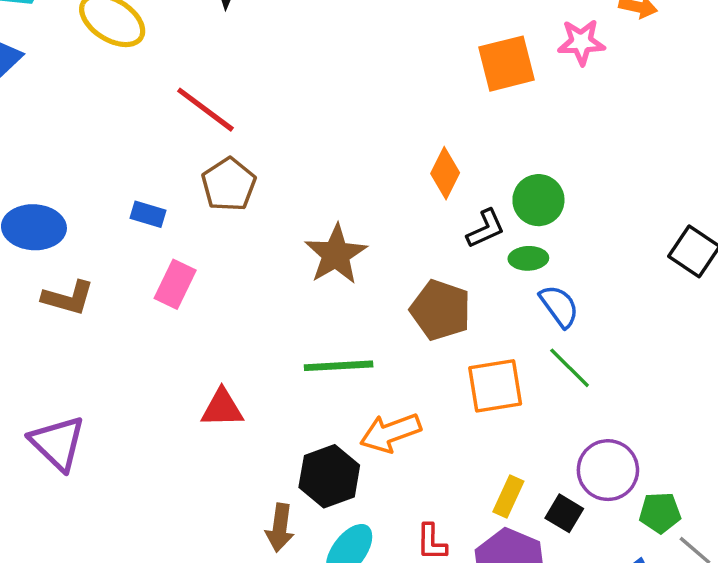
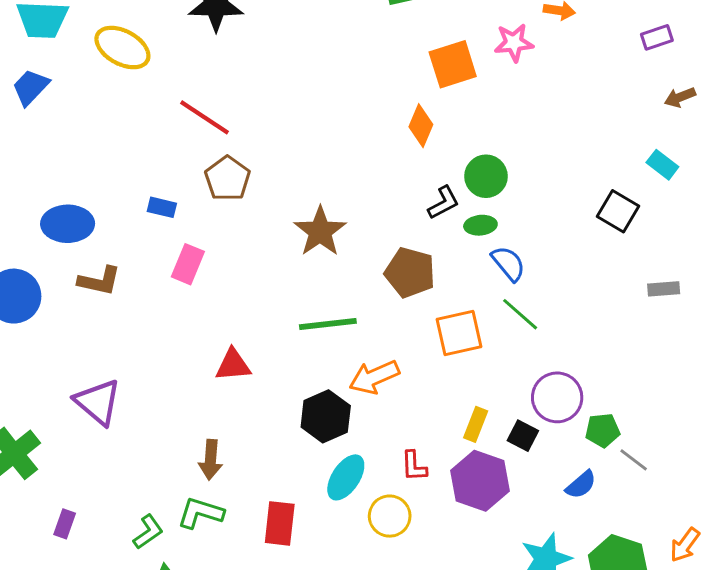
orange diamond: (445, 173) -> (421, 126), moved
brown arrow: (280, 528) -> (211, 460), moved

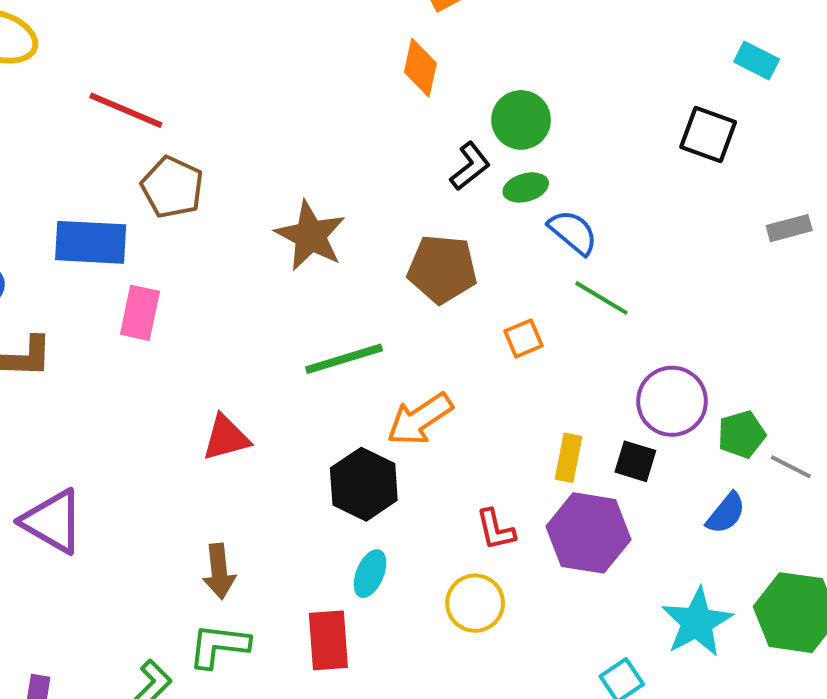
blue rectangle: (162, 207) -> (91, 242), size x1.8
orange square: (459, 333) -> (524, 338), size x0.6
cyan ellipse: (346, 477) -> (370, 574), moved, size x0.7

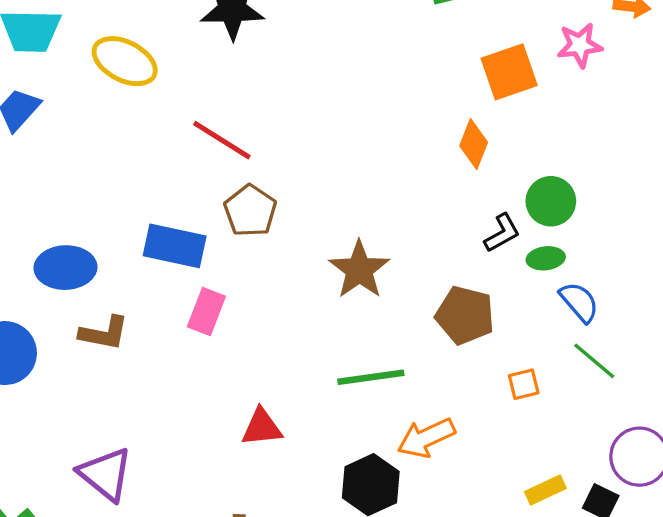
yellow rectangle: (569, 458) -> (545, 490), turned 45

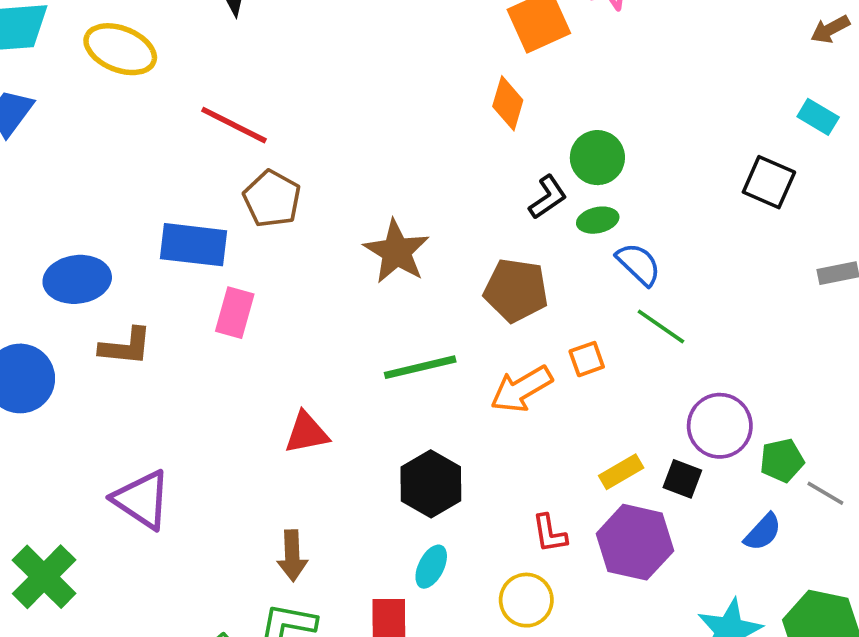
orange arrow: (426, 438) -> (521, 389), moved

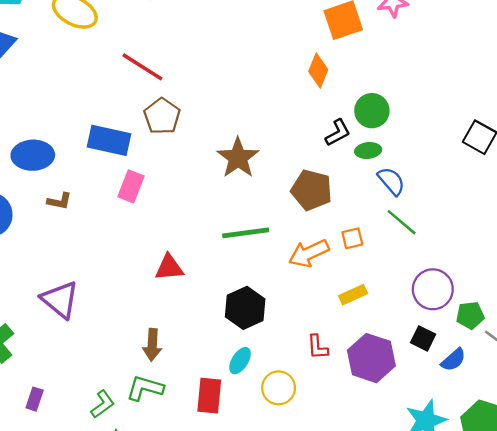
brown L-shape: (126, 347) -> (59, 201), size x0.7
yellow rectangle: (621, 472) -> (353, 295), moved
black square: (682, 479) -> (423, 338), moved
yellow circle: (526, 600) -> (279, 388), moved

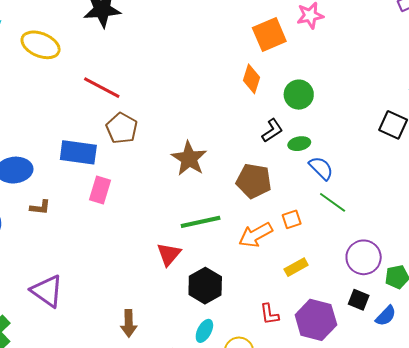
green circle: (372, 111) -> (299, 95), moved
red triangle: (169, 268) -> (169, 254), moved, turned -40

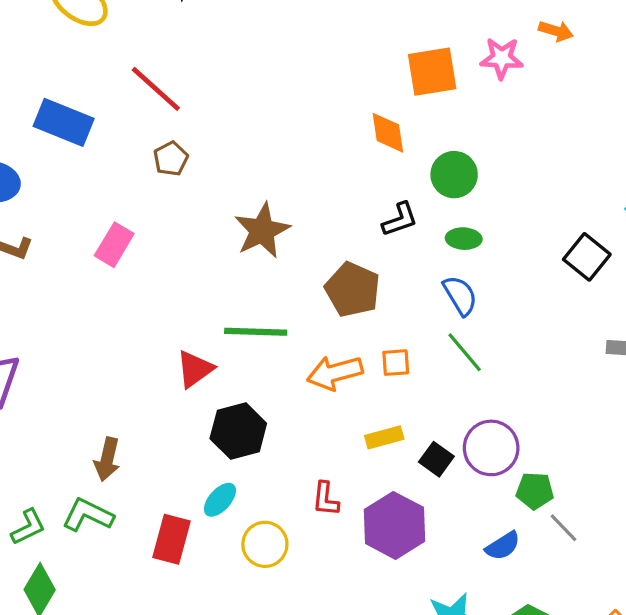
orange diamond: (251, 79) -> (388, 133), turned -40
brown pentagon: (122, 128) -> (171, 159), size x0.7
green ellipse: (299, 144) -> (464, 239), moved
blue rectangle: (78, 152) -> (64, 122), moved
black square: (359, 300) -> (436, 459), moved

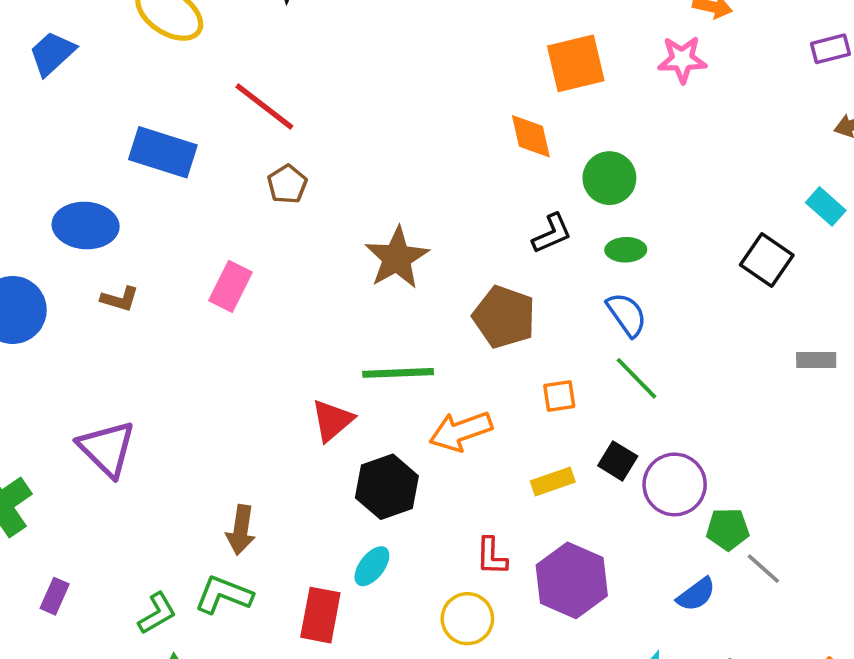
pink star: (502, 58) -> (682, 59), moved
orange arrow: (335, 373) -> (461, 431), moved
black square: (436, 459) -> (618, 461), moved
yellow circle: (265, 544) -> (467, 619), moved

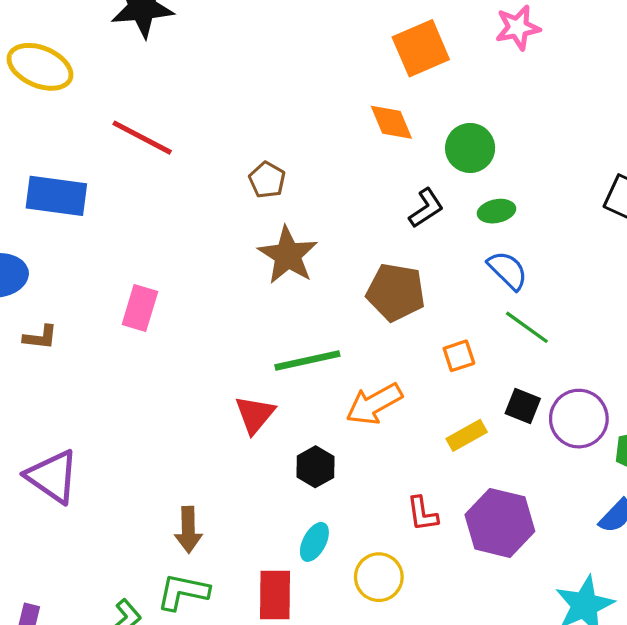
brown pentagon: (287, 184) -> (267, 180), moved
black hexagon: (387, 487) -> (315, 467), size x0.7
yellow circle: (467, 619) -> (379, 577), moved

